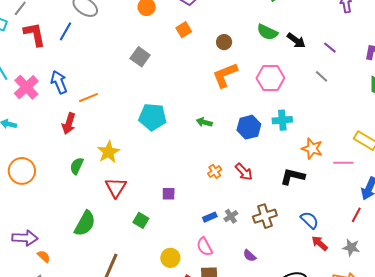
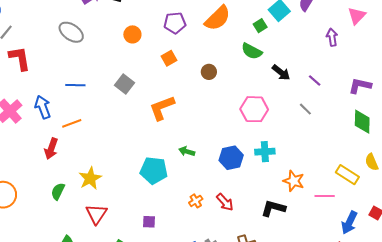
blue line: (65, 31) -> (75, 85), moved, turned 60
green semicircle: (267, 32) -> (252, 51), moved
orange L-shape: (225, 75) -> (162, 108), moved
cyan pentagon: (153, 117) -> (154, 170), moved

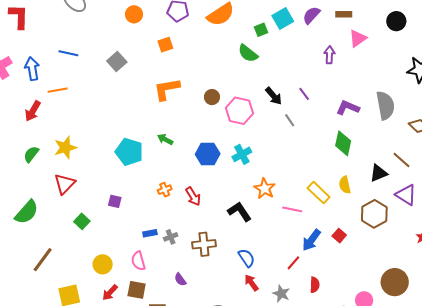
brown circle: (209, 72) -> (212, 97), moved
black arrow: (281, 72) -> (274, 96), moved
orange L-shape: (162, 108) -> (167, 89), moved
cyan cross: (265, 152) -> (242, 154), turned -36
black L-shape: (273, 208) -> (239, 212), turned 30

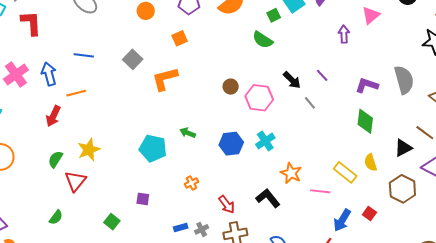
orange L-shape: (167, 89) -> (165, 79), moved
red triangle: (65, 184) -> (75, 181), moved
red arrow: (193, 196) -> (227, 204), moved
green semicircle: (27, 212) -> (56, 217), size x0.6

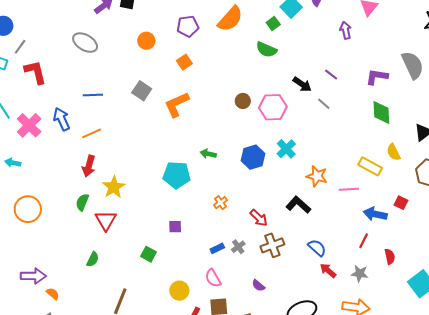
red arrow: (53, 116) -> (89, 166), moved
blue arrow: (342, 220) -> (375, 214), turned 80

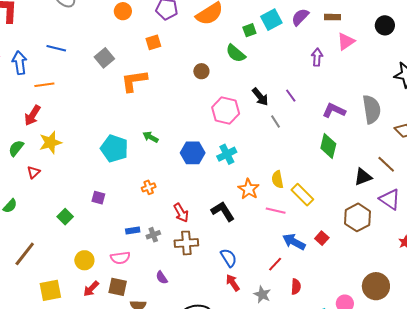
brown circle: (243, 101) -> (201, 71), moved
yellow semicircle: (394, 152) -> (277, 179), moved
red triangle: (106, 220) -> (34, 172), size x0.6
pink semicircle: (213, 278) -> (120, 258), turned -84

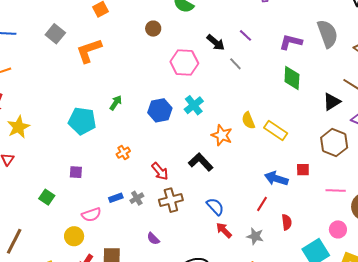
green arrow: (151, 137) -> (116, 103), turned 105
pink line: (276, 211) -> (336, 191), moved
red square: (322, 238) -> (303, 170), turned -32
pink semicircle: (120, 258) -> (91, 215), moved

